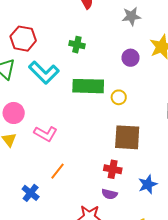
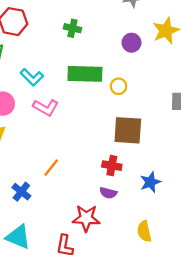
cyan L-shape: (44, 72) -> (32, 77), moved, size x0.7
pink L-shape: (46, 134) -> (46, 107), moved

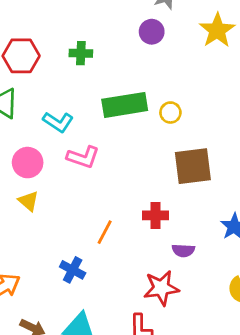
green cross: (72, 28) -> (81, 53), moved
purple circle: (131, 43) -> (152, 32), moved
red cross: (112, 166) -> (156, 215), moved

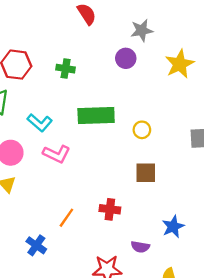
yellow circle: (170, 113) -> (142, 130), moved
brown square: (193, 166) -> (146, 173), size x0.7
purple semicircle: (183, 250) -> (140, 247), moved

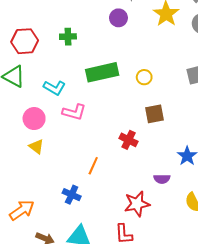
red cross: (110, 209) -> (129, 140), moved, turned 30

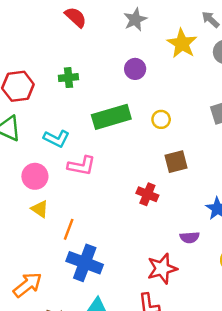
purple circle: (118, 18) -> (135, 69), moved
orange line: (93, 166) -> (69, 229), moved
blue cross: (72, 195) -> (85, 263), size x1.6

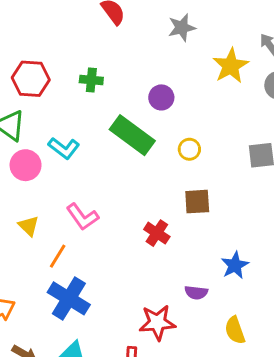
purple circle: (135, 69) -> (161, 97), moved
green rectangle: (111, 117) -> (132, 135), turned 42
pink L-shape: (81, 166) -> (82, 217), moved, turned 32
pink circle: (35, 176) -> (26, 165), moved

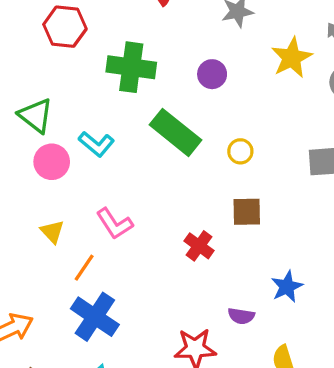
red hexagon: (31, 79) -> (65, 27), moved
green cross: (91, 80) -> (131, 67), size x1.8
purple circle: (161, 97) -> (212, 74), moved

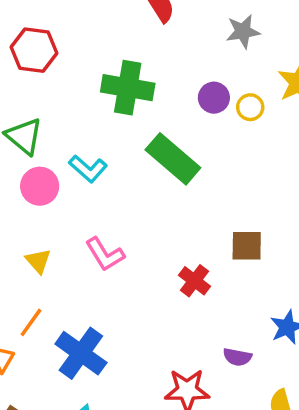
red hexagon: (65, 27) -> (34, 50), moved
yellow circle: (240, 151) -> (250, 107), moved
orange line: (84, 268) -> (31, 322), moved

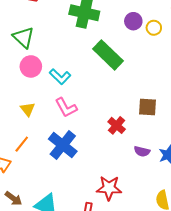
cyan L-shape: (88, 169) -> (60, 77), moved
blue cross: (81, 353) -> (63, 145), moved
purple semicircle: (237, 357) -> (142, 151), moved

